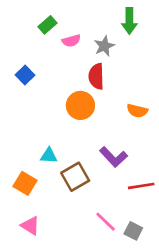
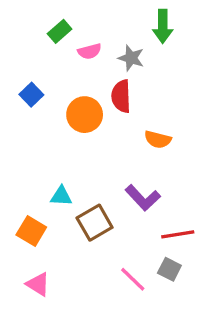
gray star: (104, 46) -> (131, 58), turned -30
orange circle: (80, 105) -> (85, 115), moved
orange semicircle: (137, 111) -> (158, 140), moved
gray square: (133, 231) -> (169, 269), moved

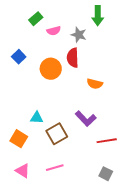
gray square: (169, 269) -> (106, 174), moved
pink line: (133, 279) -> (55, 168), moved, turned -60

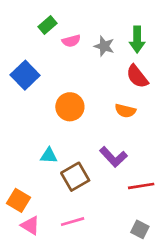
green arrow: (98, 16) -> (137, 40), moved
blue square: (19, 57) -> (25, 75), size x1.5
red semicircle: (73, 58) -> (137, 76), moved, turned -36
orange circle: (51, 69) -> (70, 107), moved
orange square: (19, 139) -> (18, 200), moved

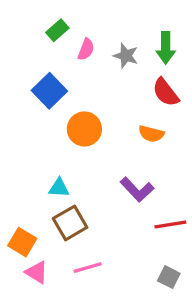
pink semicircle: (71, 41) -> (86, 49), turned -54
blue square: (25, 75) -> (49, 91), moved
brown square: (75, 177) -> (70, 223), moved

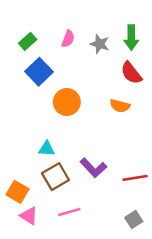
green rectangle: (57, 30) -> (28, 41), moved
purple L-shape: (137, 190) -> (93, 168), moved
gray square: (169, 277) -> (134, 220), turned 30

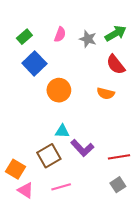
green arrow: (131, 38) -> (116, 33), turned -120
cyan triangle: (47, 149) -> (62, 131), moved
gray square: (134, 220) -> (118, 185), moved

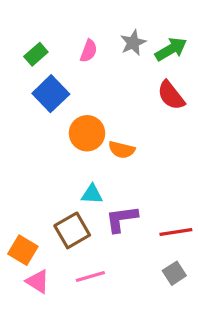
gray star: (88, 39) -> (133, 43), moved, turned 30
orange semicircle: (106, 93) -> (122, 150), moved
purple L-shape: (82, 148) -> (122, 219), turned 125

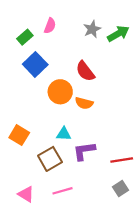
pink semicircle: (89, 51) -> (50, 26), moved
red semicircle: (171, 95) -> (85, 71), moved
orange square: (23, 250) -> (19, 135), moved

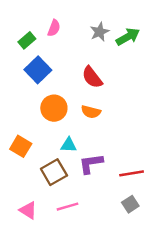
orange circle: (60, 92) -> (54, 108), moved

